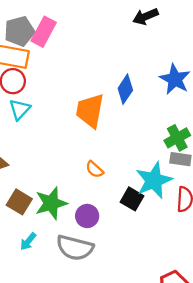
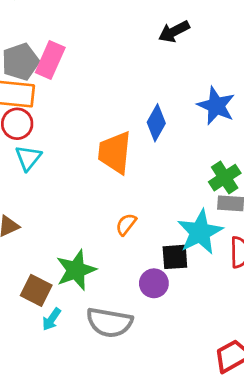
orange semicircle: (94, 169) -> (126, 224), turned 90
black square: (132, 199) -> (175, 257), turned -30
brown square: (19, 202) -> (36, 290), moved
purple circle: (87, 216) -> (154, 283), moved

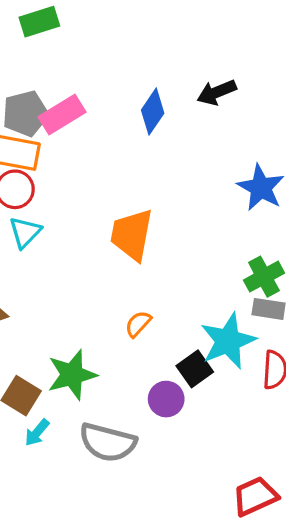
pink rectangle: (50, 60) -> (62, 114), turned 30
blue diamond: (156, 123) -> (153, 112), moved
black square: (175, 257) -> (195, 369), turned -36

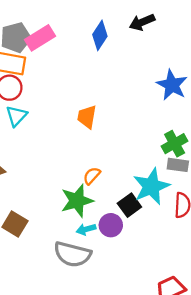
orange trapezoid: (132, 235) -> (87, 117), size x0.7
green star: (72, 375) -> (77, 201), moved
cyan arrow: (37, 433) -> (86, 229), moved, turned 36

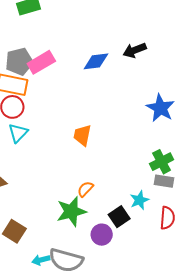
blue diamond: (100, 35) -> (96, 61), turned 48
cyan star: (151, 186) -> (139, 200), size x0.6
cyan arrow: (86, 229) -> (41, 260), moved

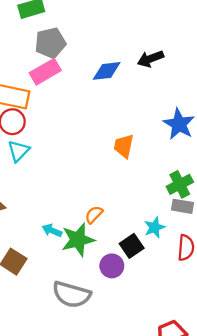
gray pentagon: (19, 61) -> (50, 43), moved
orange trapezoid: (82, 135) -> (124, 146), moved
cyan arrow: (41, 260) -> (52, 230), moved, turned 36

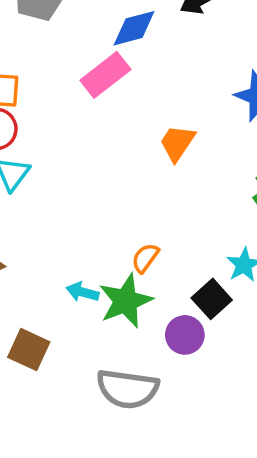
pink rectangle: (45, 72) -> (105, 75), moved
orange trapezoid: (124, 146) -> (177, 143), turned 30

